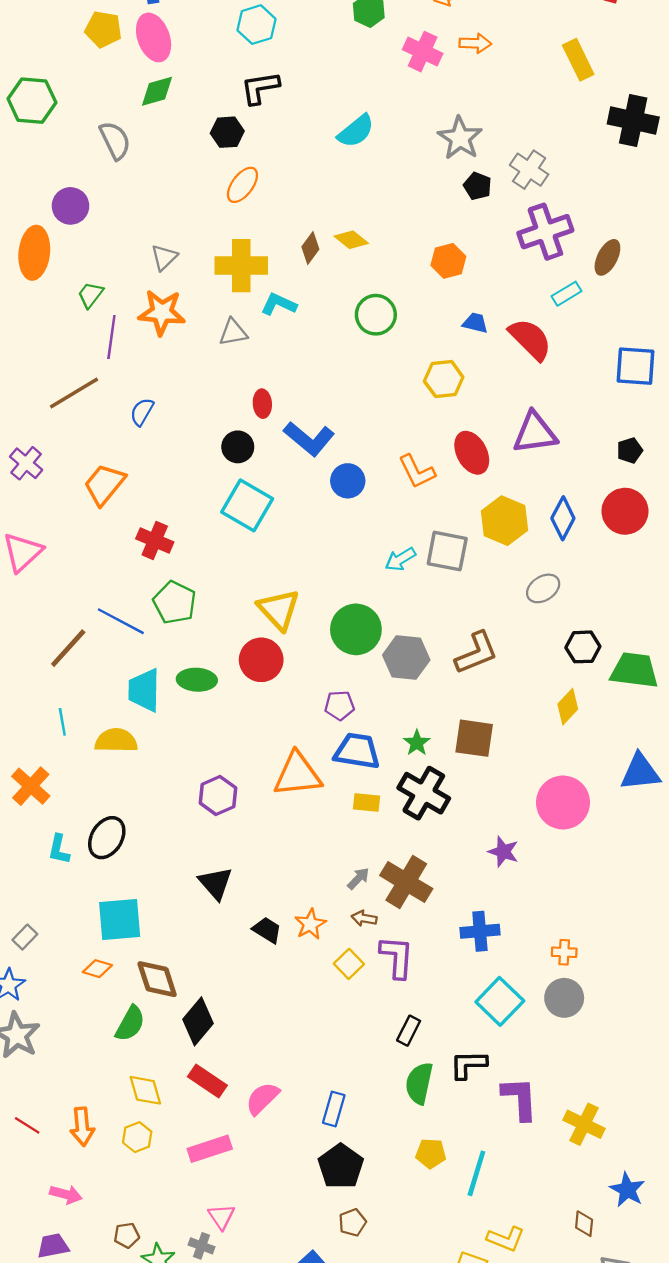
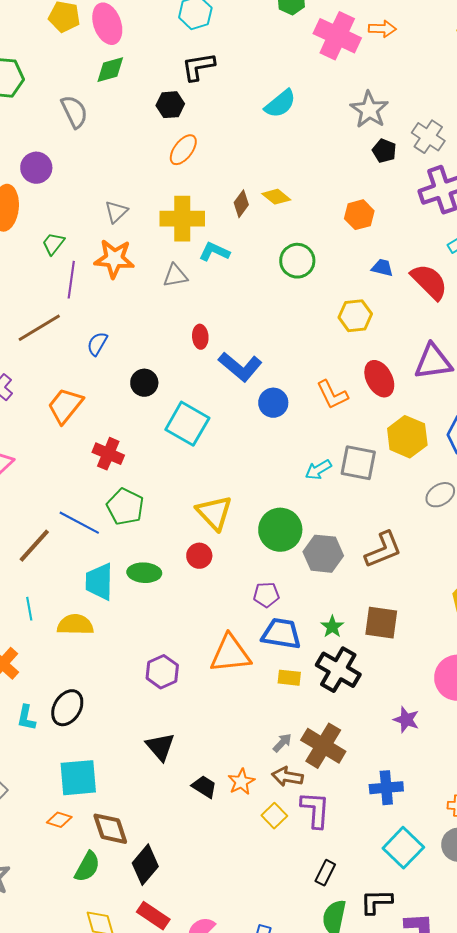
pink cross: (423, 52) -> (337, 36), size x1.4
black circle: (238, 447) -> (144, 383), moved
red circle: (261, 660) -> (199, 556), size x0.7
brown arrow: (364, 918) -> (287, 777), size x1.4

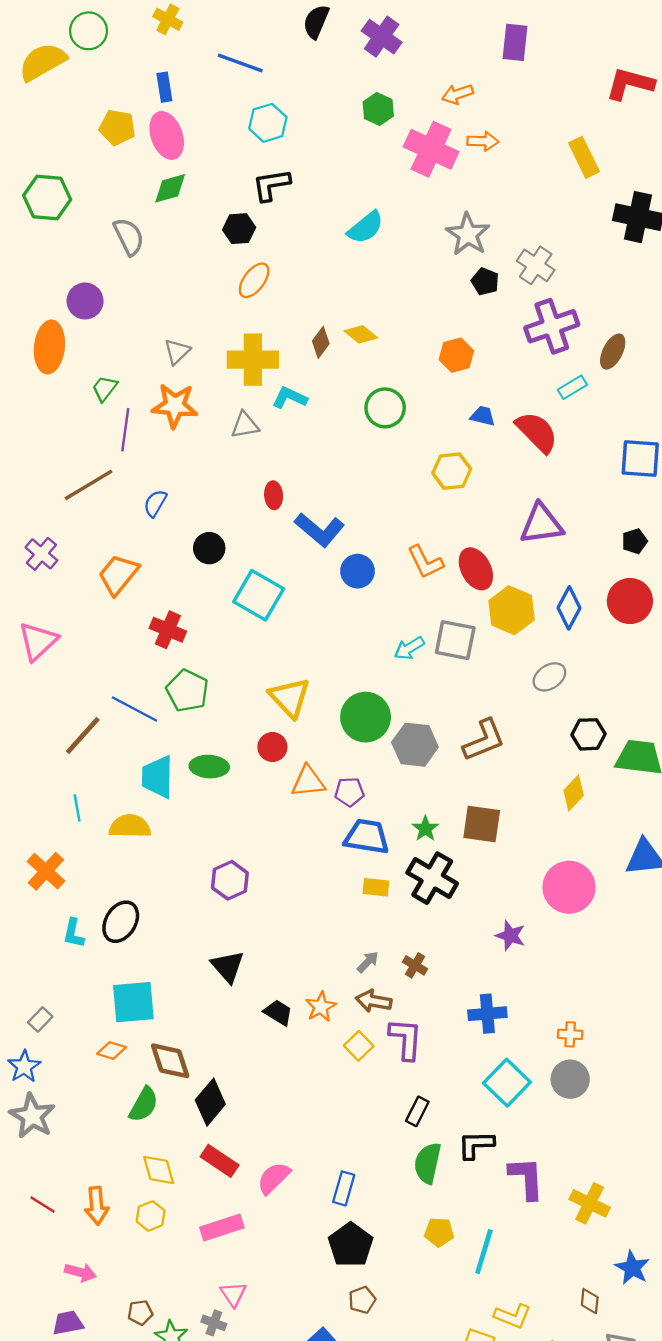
red ellipse: (379, 379) -> (476, 569), moved
orange triangle: (230, 654) -> (308, 781), moved, size x0.7
brown cross: (323, 746) -> (415, 965), size x0.5

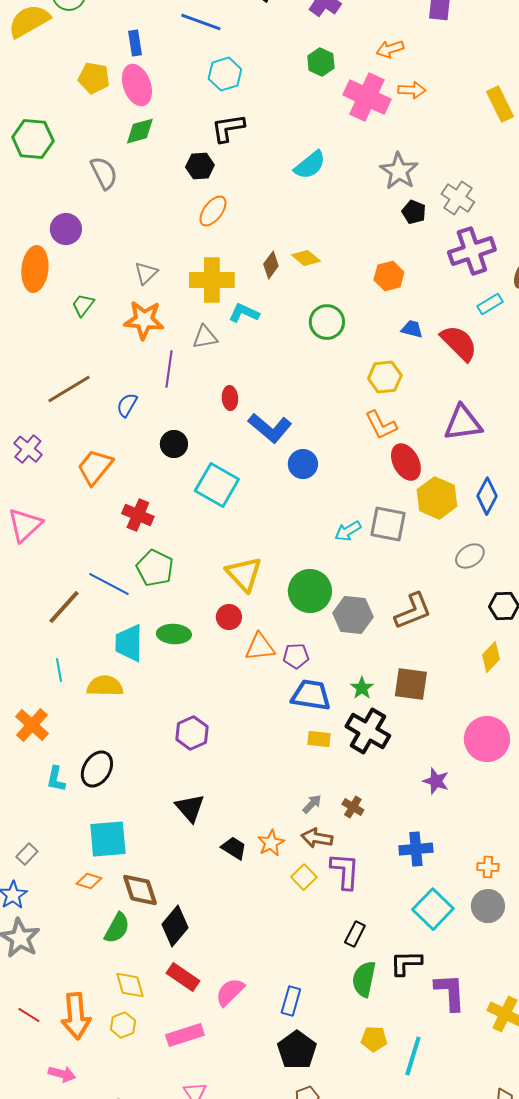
purple line: (125, 430) -> (169, 369), moved
orange L-shape: (425, 562) -> (381, 425), moved
orange arrow: (97, 1206) -> (76, 1016), size x1.4

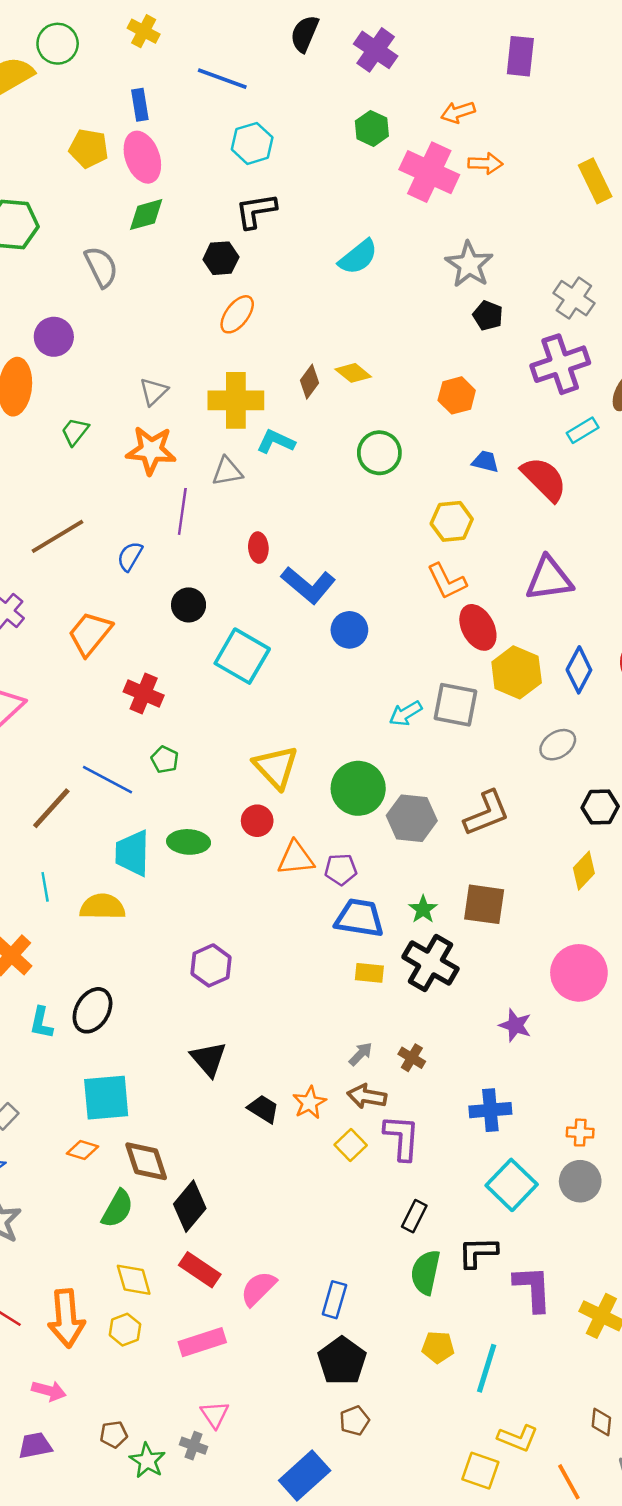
gray cross: (458, 198) -> (574, 298), moved
green pentagon: (155, 568) -> (165, 760), size x0.6

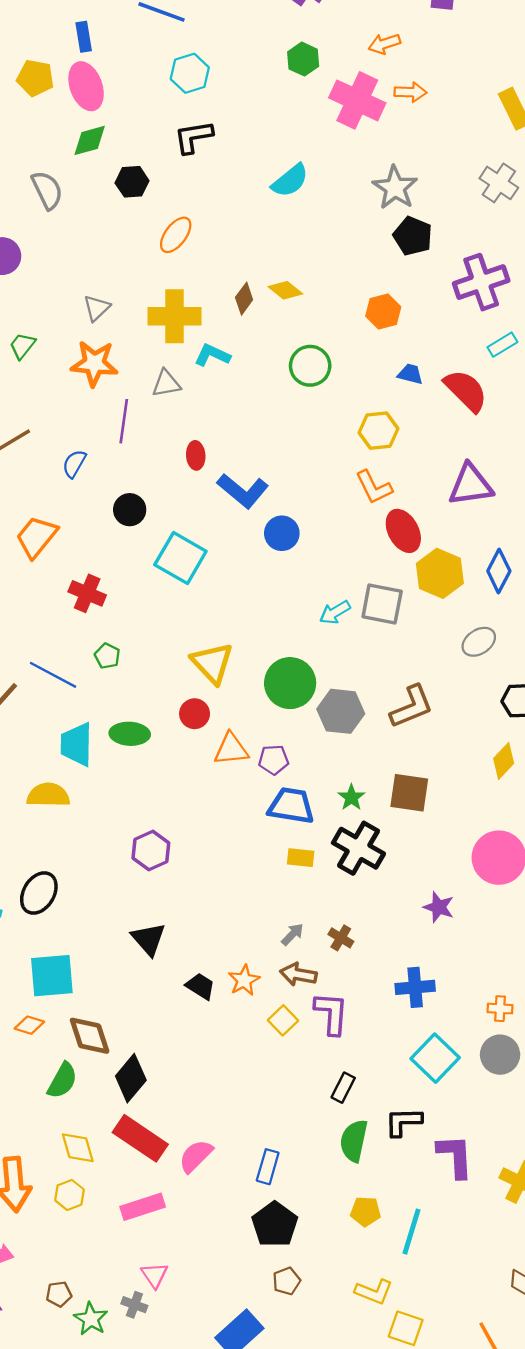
black hexagon: (221, 258) -> (132, 182), moved
gray cross: (574, 298) -> (499, 183), moved
black pentagon: (488, 316) -> (413, 236), size x1.4
red rectangle: (200, 1270) -> (140, 1138), size x1.4
yellow L-shape: (518, 1438) -> (374, 1292), moved

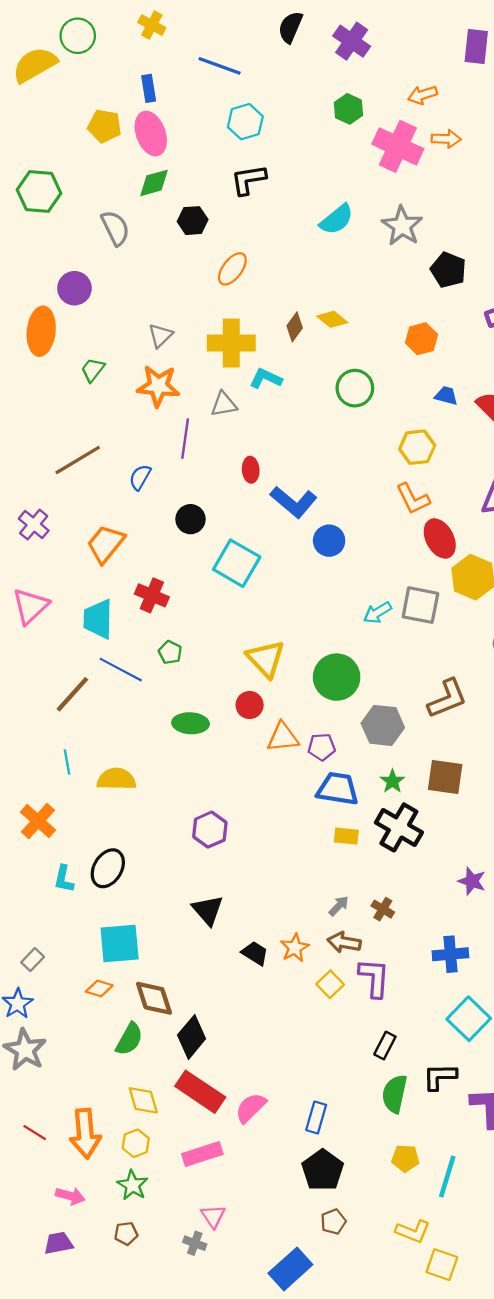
gray star: (395, 188) -> (402, 226), moved
gray hexagon: (341, 711) -> (383, 725), moved
cyan trapezoid: (77, 744) -> (98, 619), moved
green star: (91, 1319) -> (133, 1185), moved

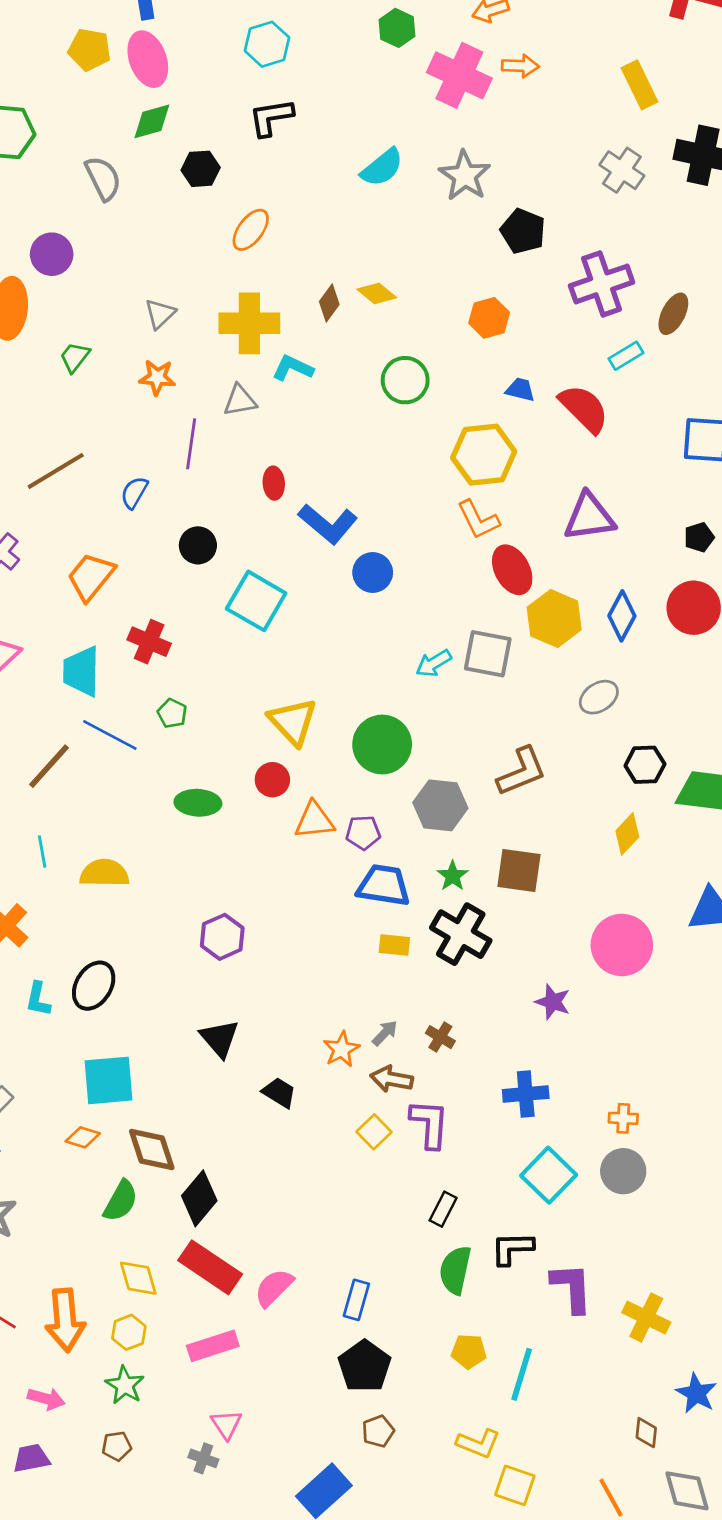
orange star: (158, 386) -> (157, 377), size x0.7
yellow hexagon: (417, 447) -> (484, 455), size x1.4
orange star: (295, 948) -> (341, 1049), moved

